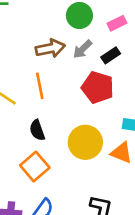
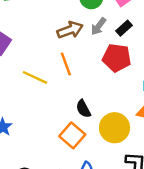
black semicircle: (37, 130) -> (83, 109), moved
yellow circle: (85, 142) -> (115, 128), moved

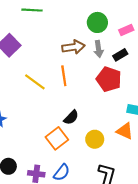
gray arrow: (98, 26) -> (99, 49), turned -56
black semicircle: (83, 109) -> (71, 117), turned -119
yellow circle: (115, 128) -> (95, 139), size x0.7

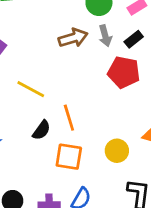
orange line: (64, 76) -> (69, 118), moved
black semicircle: (71, 117) -> (41, 130), moved
orange square: (57, 138) -> (69, 157), turned -35

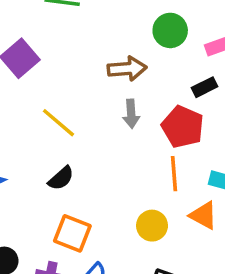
gray arrow: (105, 36) -> (131, 114), moved
orange line: (69, 118) -> (174, 174), moved
orange square: (69, 157) -> (72, 233), moved

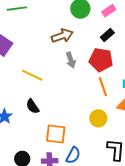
black semicircle: (61, 178) -> (33, 106), moved, turned 112

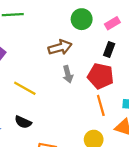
black rectangle: (107, 35) -> (109, 49), turned -32
black semicircle: (33, 106) -> (23, 122), turned -35

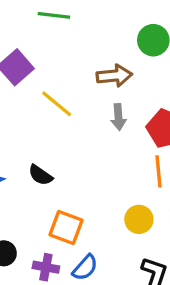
yellow line: (25, 88) -> (57, 104), moved

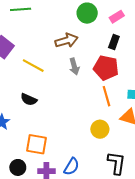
black semicircle: (40, 175) -> (29, 99), moved
orange square: (66, 227) -> (37, 144), moved

